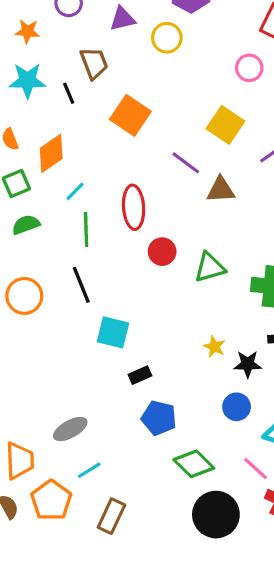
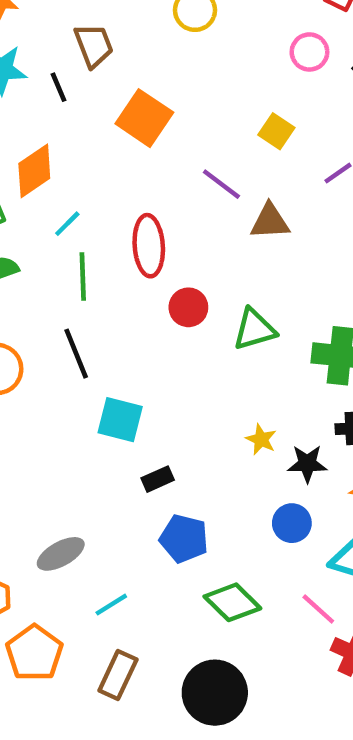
yellow square: (225, 125) -> (276, 131), size x0.7
cyan line: (89, 470) -> (111, 605), moved
black circle: (216, 515) -> (215, 693), moved

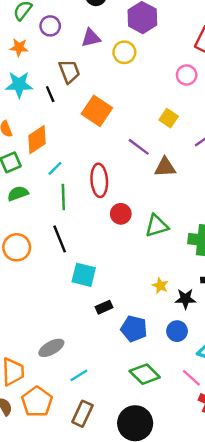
blue pentagon: (184, 539) -> (134, 329), moved

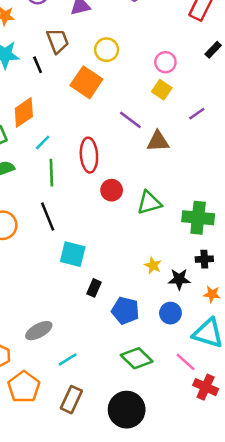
yellow circle: (124, 52) -> (107, 50), moved
pink circle: (187, 75) -> (165, 62), moved
black rectangle: (104, 307) -> (94, 288), turned -42

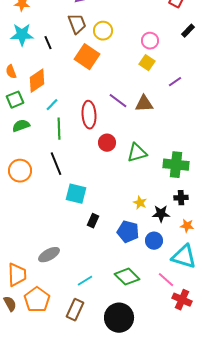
brown trapezoid: (58, 41) -> (77, 24), moved
purple line: (130, 120) -> (118, 101), moved
blue pentagon: (125, 311) -> (128, 232), moved
cyan line: (68, 359) -> (85, 281), moved

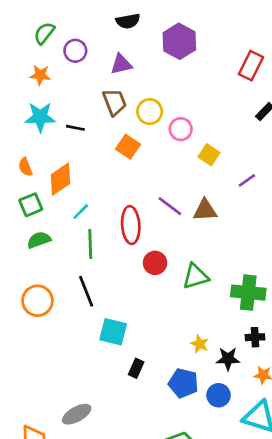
pink circle: (150, 41) -> (181, 129), moved
black line: (48, 43) -> (75, 128), turned -56
orange square: (87, 57) -> (128, 147), size x0.7

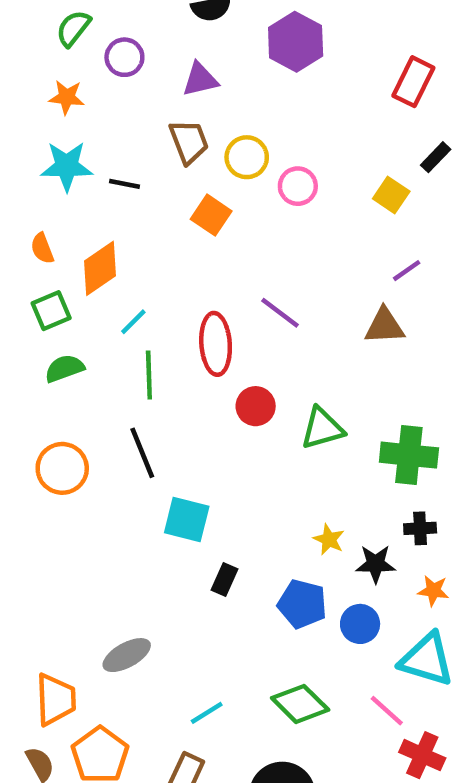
yellow square: (209, 155) -> (391, 195), moved
brown triangle: (205, 210) -> (384, 326), moved

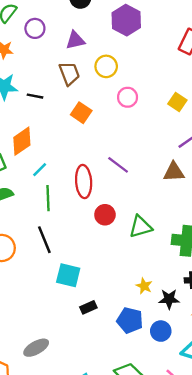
yellow circle: (247, 157) -> (106, 66), moved
black rectangle: (224, 580) -> (88, 307), turned 42

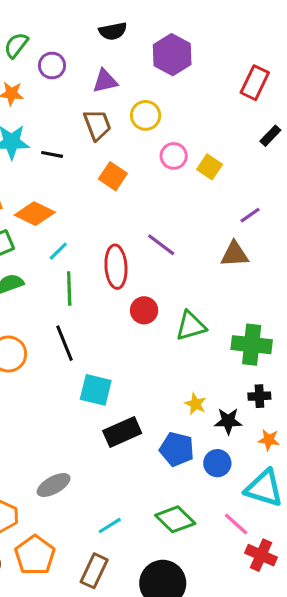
yellow square: (177, 102) -> (210, 167), moved
orange diamond: (22, 141) -> (35, 214), turned 60
black rectangle: (88, 307) -> (122, 432), size x1.6

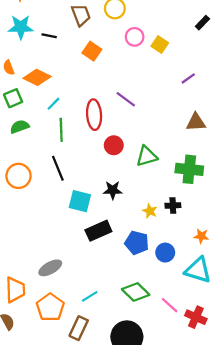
brown triangle: (234, 254) -> (196, 122), moved
black cross: (259, 396) -> (173, 205), moved
black star: (228, 421) -> (113, 190), moved
pink line: (236, 524) -> (170, 305), moved
orange pentagon: (35, 555) -> (50, 307), moved

